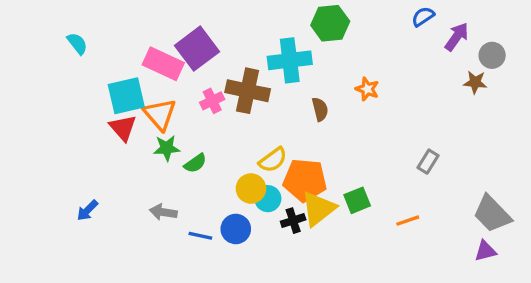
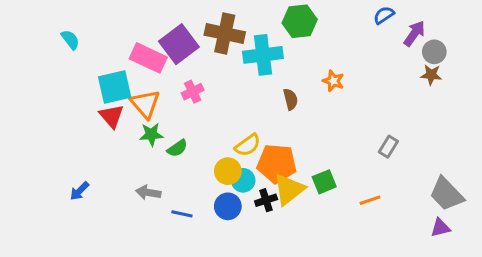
gray circle: (492, 55) -> (434, 52), moved
brown cross: (248, 91) -> (225, 33), moved
blue circle: (236, 229) -> (228, 206), moved

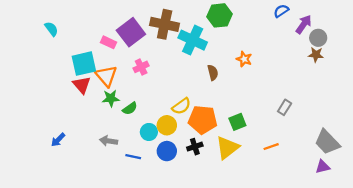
cyan cross: (263, 55) -> (193, 40), turned 32
pink rectangle: (148, 58) -> (109, 42), size x0.6
cyan circle: (243, 180) -> (149, 132), moved
green square: (324, 182) -> (237, 122), moved
yellow triangle: (289, 189) -> (227, 148), moved

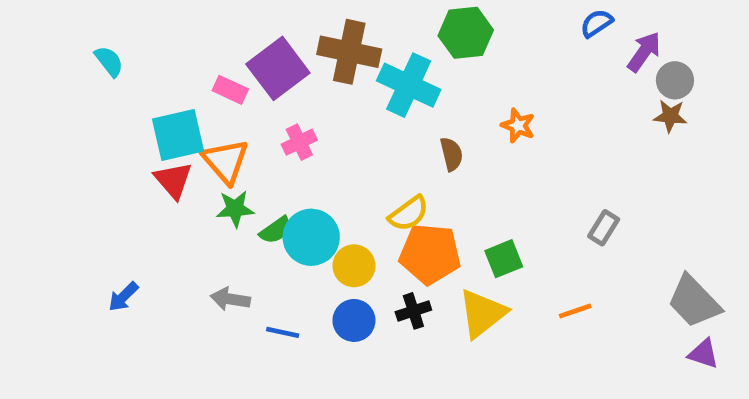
yellow semicircle: (181, 106) -> (409, 213), moved
cyan circle: (149, 132) -> (311, 237), moved, size x1.5
purple triangle: (323, 167) -> (704, 354), moved, turned 32

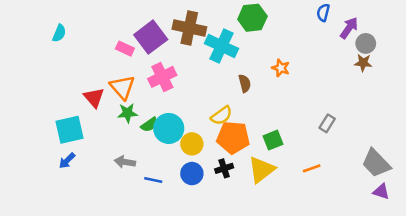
blue semicircle: (597, 23) -> (323, 13), turned -42
cyan semicircle: (109, 61) -> (59, 33), turned 60
cyan square: (178, 135) -> (70, 130), moved
pink cross: (299, 142) -> (162, 77), size x1.5

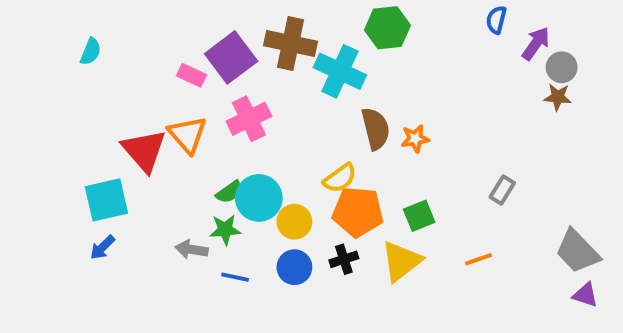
orange star: (281, 68) -> (415, 139), moved, turned -30
brown semicircle: (245, 83) -> (376, 129), size x1.5
red triangle: (94, 98) -> (144, 150), size x1.4
green star: (127, 113) -> (225, 230), moved

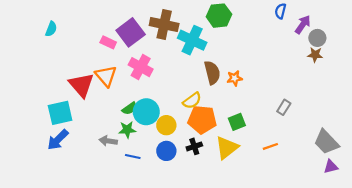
pink cross: (249, 119) -> (141, 67), turned -35
blue arrow: (102, 247) -> (58, 140), size x1.5
purple triangle: (585, 295) -> (331, 167), turned -32

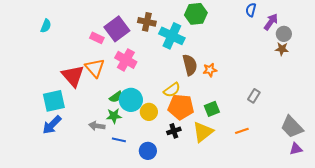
brown cross: (164, 25) -> (147, 22), size x0.7
blue circle: (166, 151) -> (148, 151), moved

